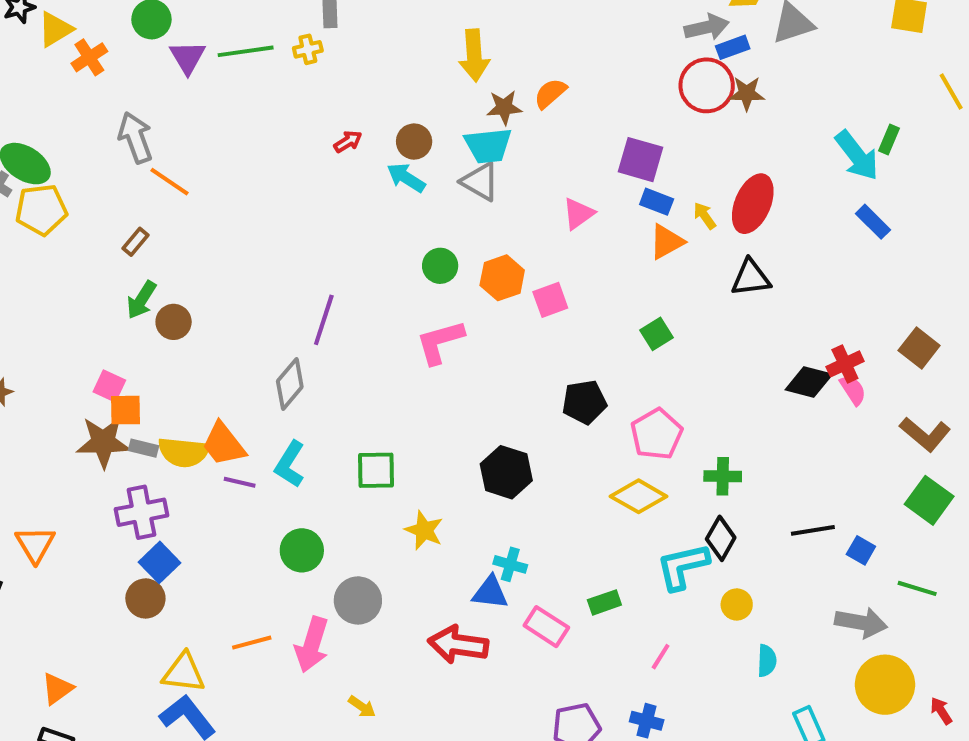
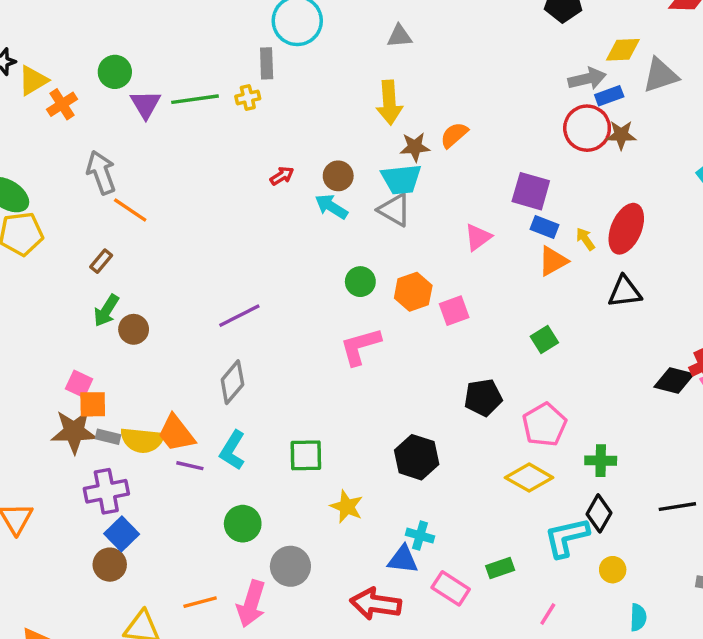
purple line: (324, 320) -> (239, 316), moved, turned 45

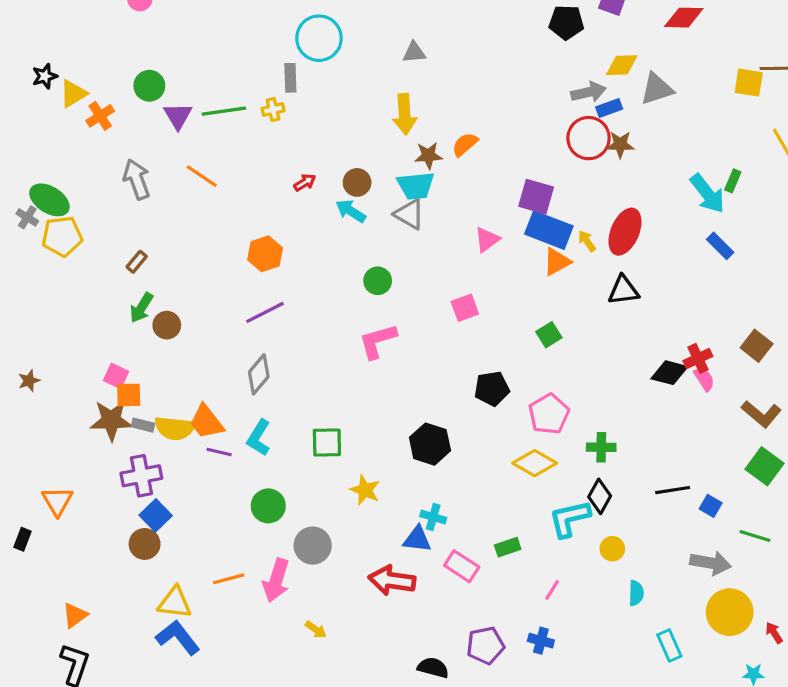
orange line: (130, 210) -> (202, 176), moved
blue rectangle: (544, 227) -> (549, 230), size x1.8
orange hexagon: (413, 292) -> (265, 254), moved

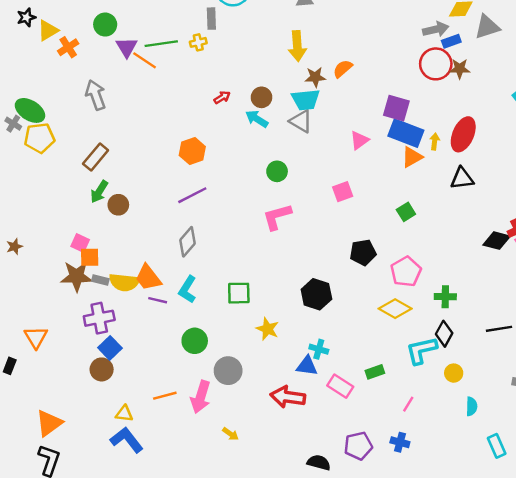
orange line: (202, 176) -> (145, 60), moved
yellow arrow: (587, 241) -> (435, 141), turned 42
brown rectangle: (137, 262) -> (96, 157), size x1.6
yellow triangle: (175, 603) -> (124, 414), size x0.7
orange triangle: (75, 615) -> (49, 423), size x1.4

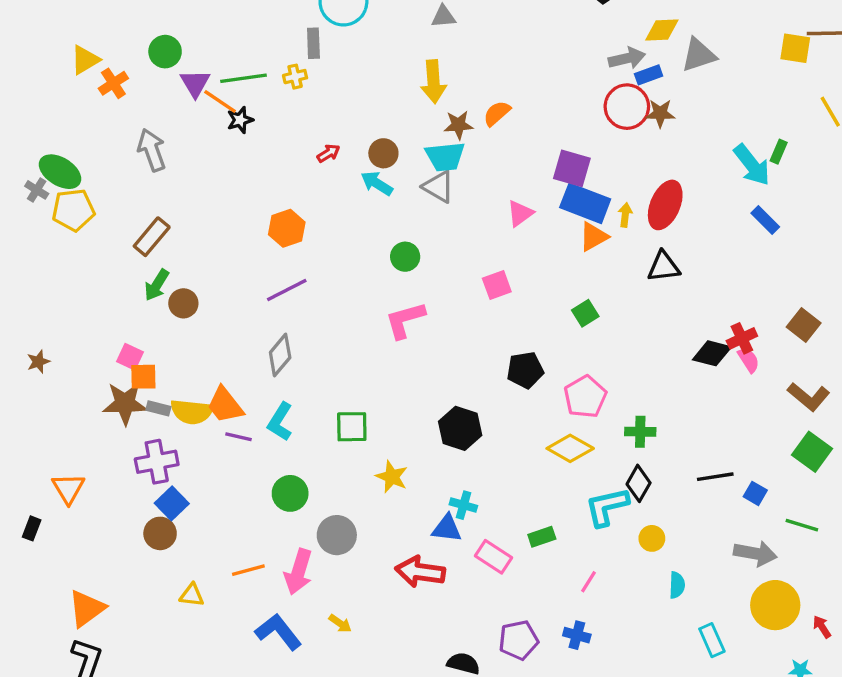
black star: (26, 17) -> (240, 120), moved
blue L-shape: (127, 440) -> (278, 632), moved

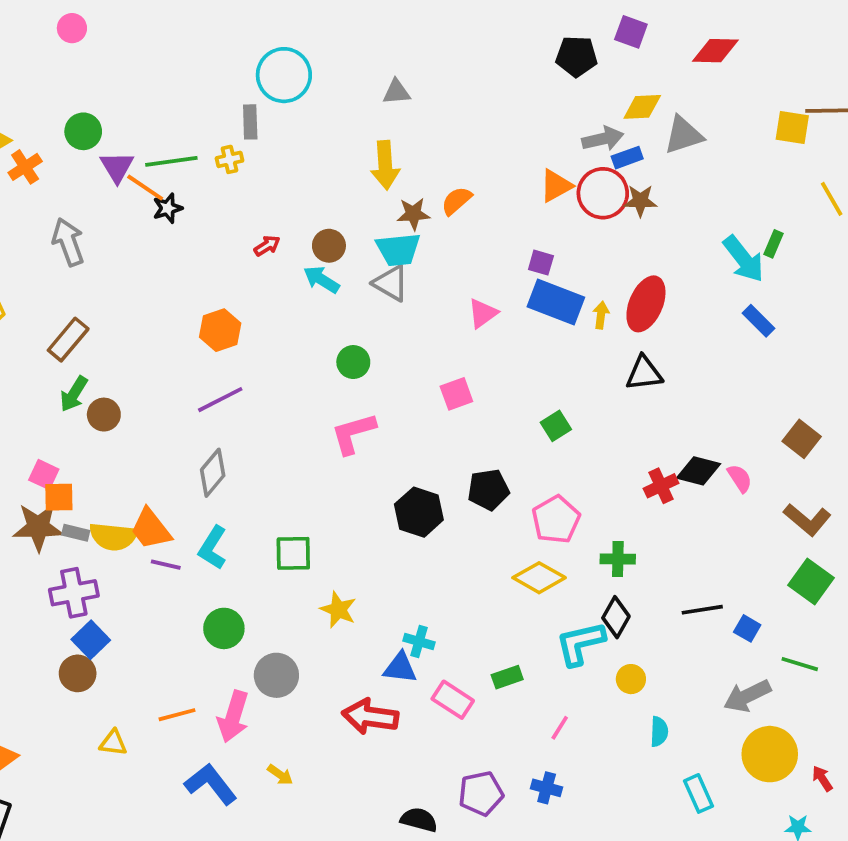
purple square: (572, 168) -> (541, 263), size x0.6
orange triangle: (594, 237) -> (556, 186), moved
red cross: (742, 338) -> (661, 486), moved
black hexagon: (460, 428) -> (419, 512), moved
gray arrow: (755, 553) -> (747, 696), turned 144

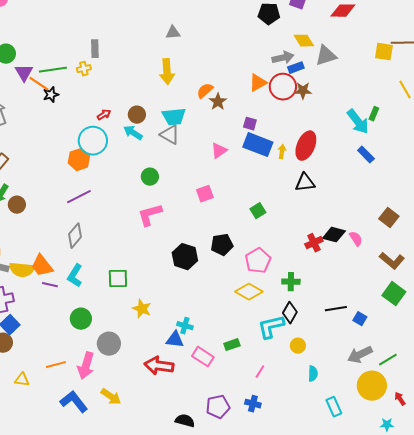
cyan circle: (284, 75) -> (93, 141), moved
yellow diamond: (642, 107) -> (304, 41), turned 60
brown star: (413, 214) -> (218, 102), moved, turned -30
green line: (800, 664) -> (388, 360), moved, turned -48
yellow arrow: (280, 775) -> (111, 397), size x1.5

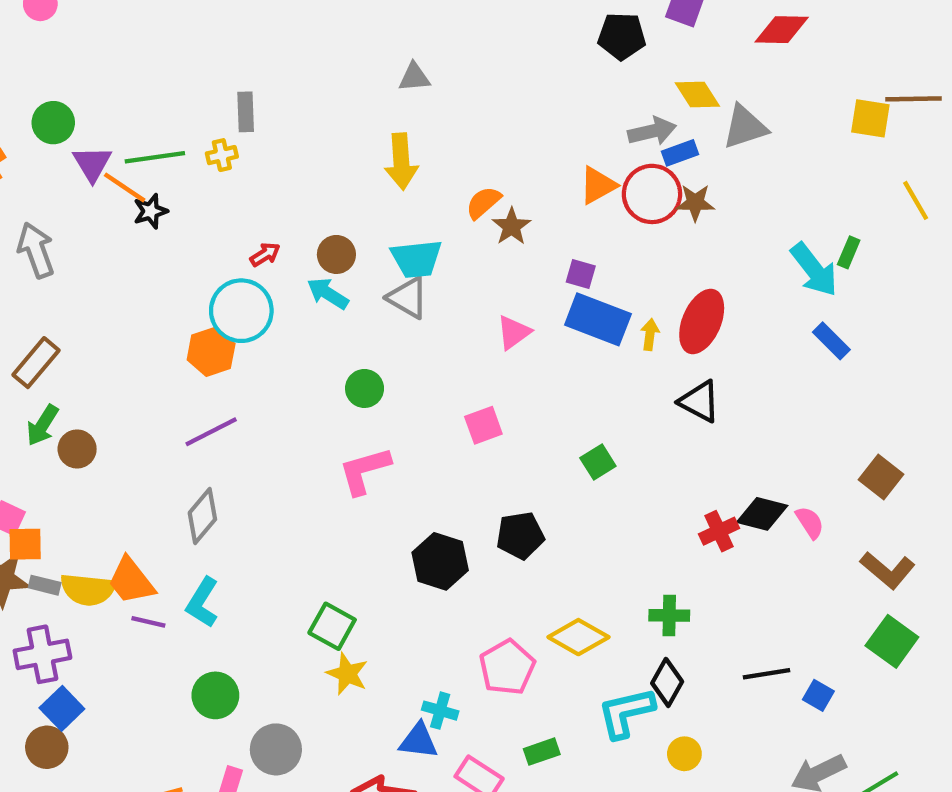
black triangle: (305, 183) -> (700, 401), turned 35
pink pentagon: (258, 261) -> (507, 667), moved
green square: (118, 279) -> (332, 626), moved, turned 30

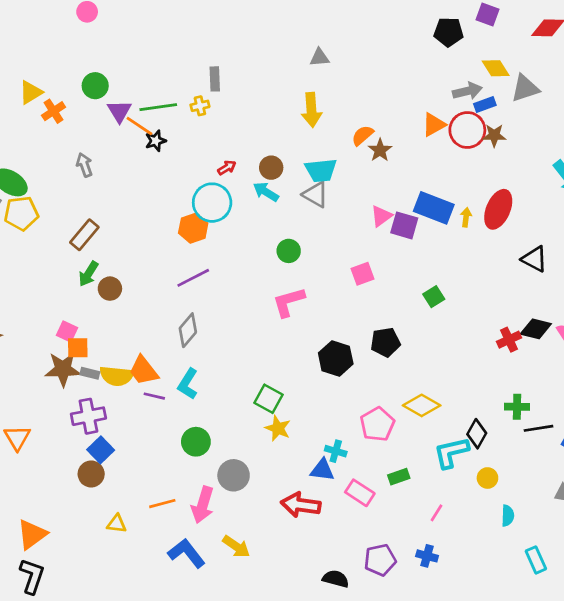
gray arrow: (36, 250) -> (84, 165), size x0.7
purple square: (581, 274) -> (404, 225), moved, size x1.5
black triangle: (700, 401) -> (535, 259), moved
green cross: (669, 615) -> (517, 407), moved

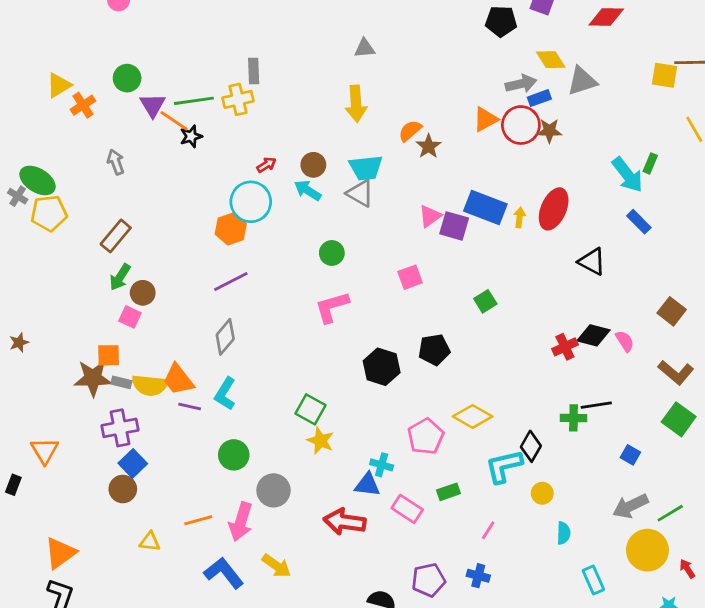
yellow cross: (200, 106) -> (238, 99), size x1.5
pink square: (67, 332) -> (130, 317), moved
black line: (539, 428) -> (596, 405), moved

